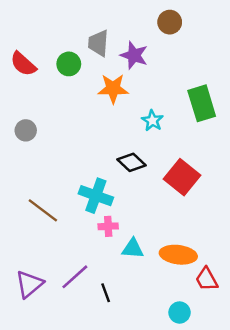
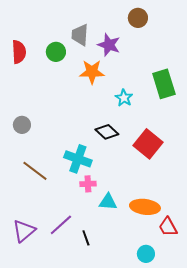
red semicircle: (23, 64) -> (19, 52), turned -135
gray circle: (26, 130) -> (22, 125), moved

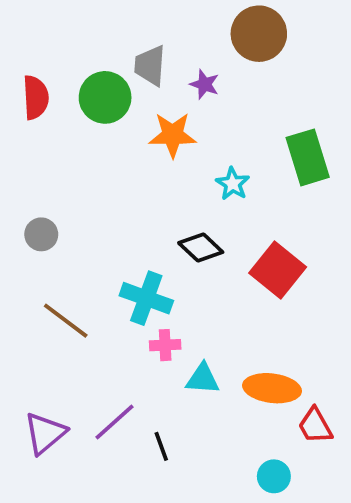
brown circle: (138, 18) -> (259, 34), size x1.5
purple star: (109, 45) -> (204, 84), size x0.7
green circle: (56, 52) -> (105, 97), size x1.4

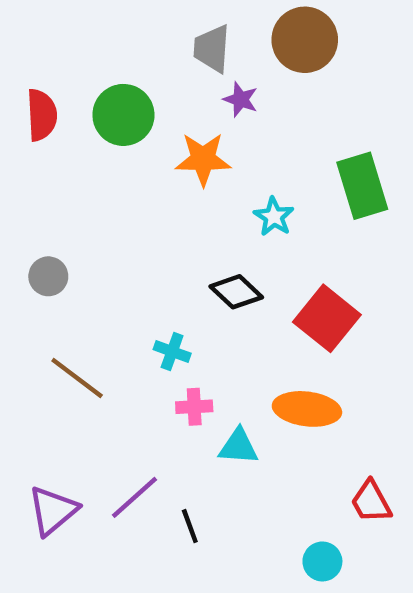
gray trapezoid: (150, 66) -> (212, 49), moved
cyan cross: (146, 298) -> (172, 351), size x0.6
orange ellipse: (272, 388) -> (307, 409), moved

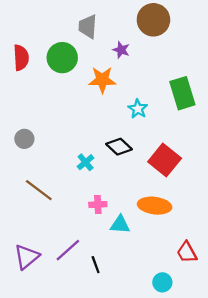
gray trapezoid: (212, 49) -> (88, 26), moved
cyan cross: (172, 351) -> (86, 162), moved, turned 30

